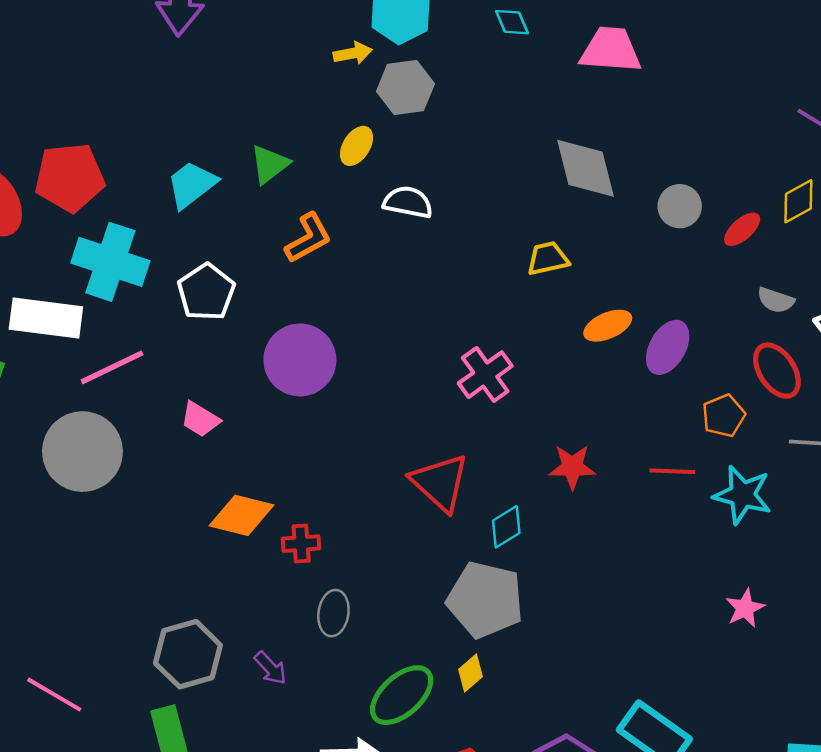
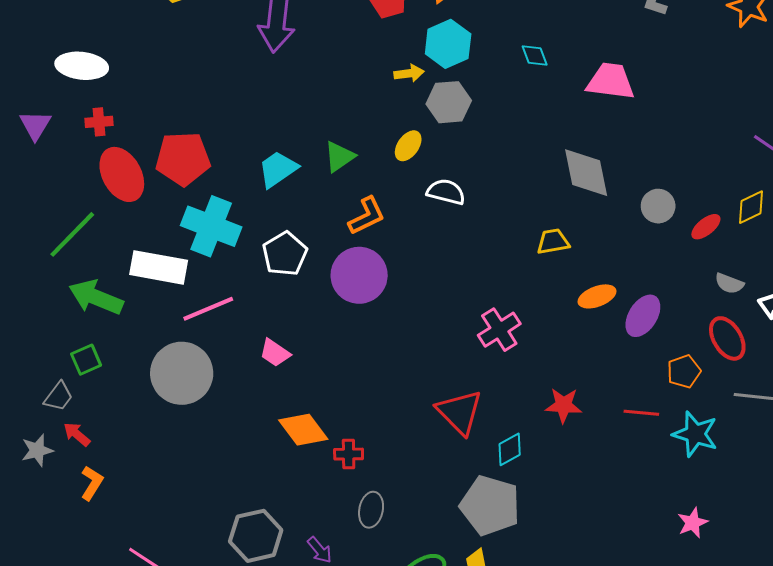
purple circle: (300, 360) -> (359, 275), moved
orange diamond: (241, 515) -> (303, 430), turned 36

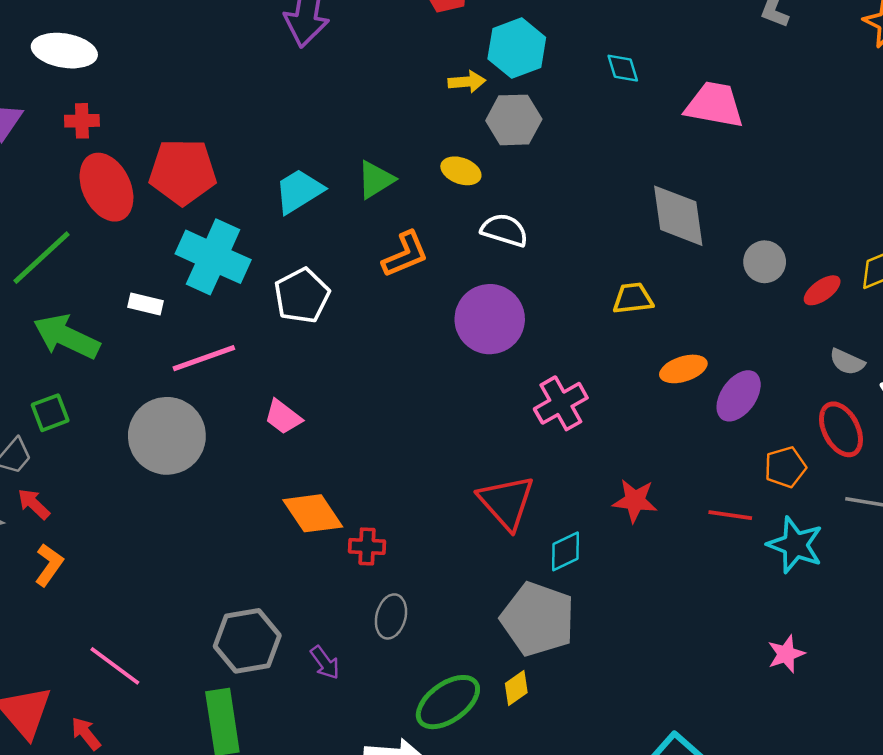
yellow ellipse: (408, 146) -> (461, 171), turned 72
white rectangle: (159, 267) -> (146, 304), size x0.5
purple circle: (359, 275) -> (490, 319), moved

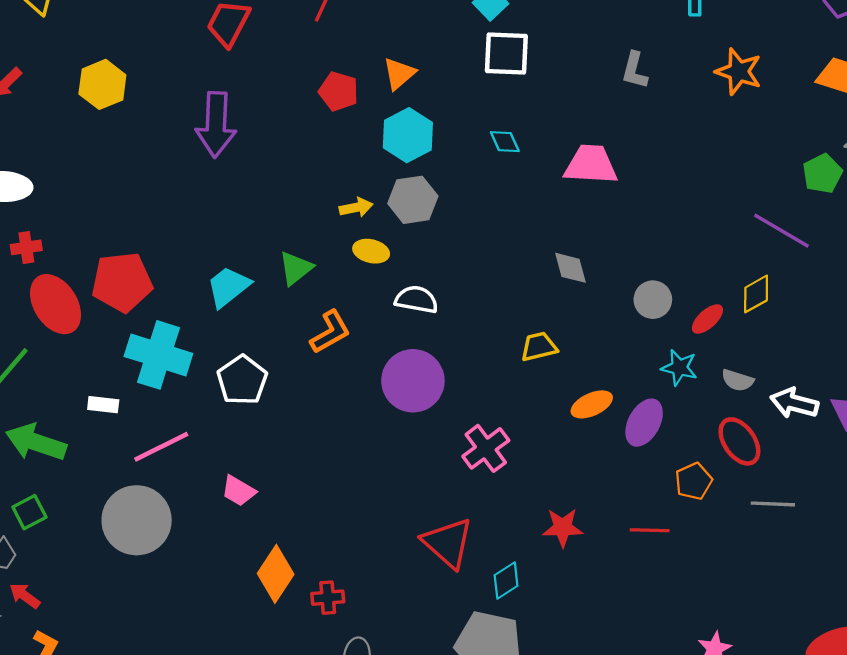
yellow arrow: (467, 82) -> (356, 208), moved
gray diamond: (678, 216) -> (571, 268), size x0.6
orange diamond: (313, 513) -> (276, 574), turned 74
cyan star: (795, 545) -> (679, 368), moved, size x0.7

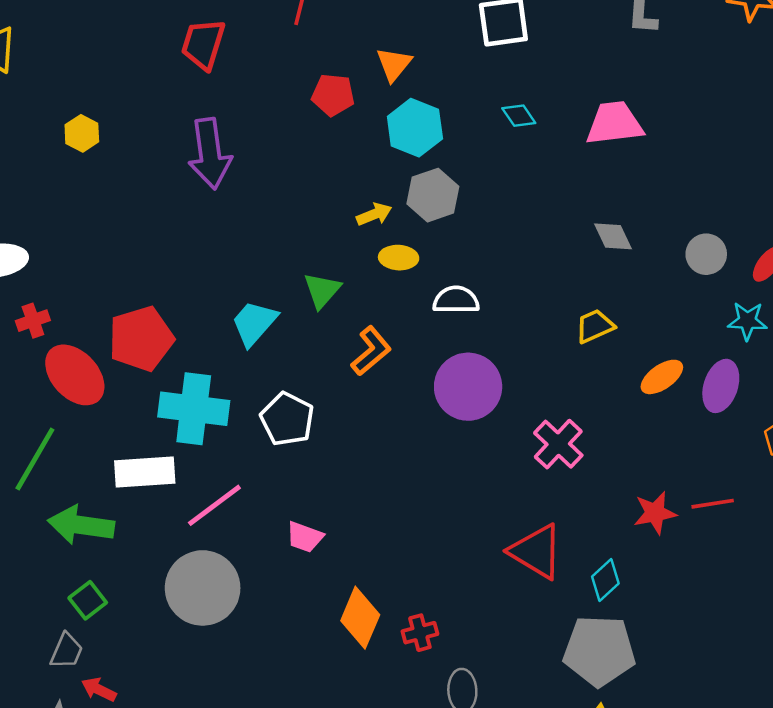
yellow hexagon: (102, 84) -> (82, 133), size x0.7
white rectangle: (103, 405) -> (145, 472), size x1.8
red line: (650, 530) -> (713, 504), moved

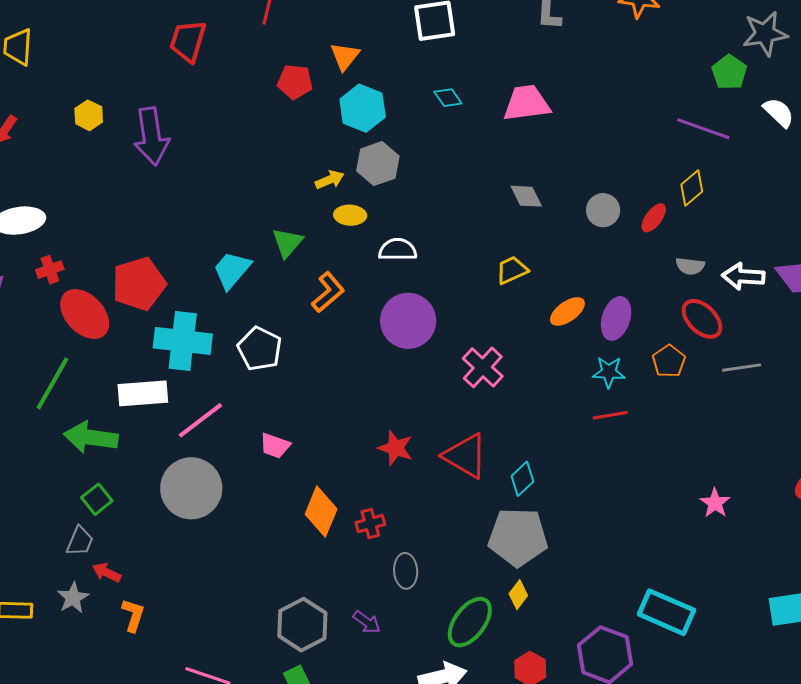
purple arrow: (210, 154) -> (151, 136), moved
cyan star: (747, 321) -> (609, 372), moved
red star: (655, 513) -> (396, 448), moved, turned 30

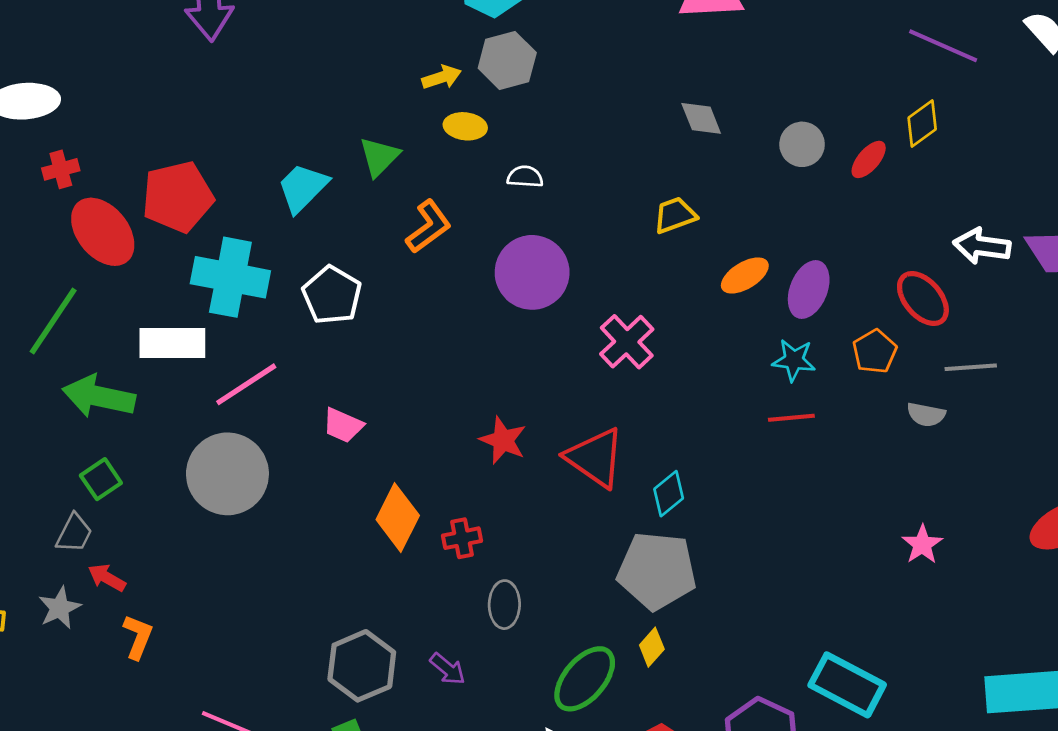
white semicircle: (398, 250) -> (525, 177), size x0.7
gray semicircle: (690, 266) -> (926, 415), moved

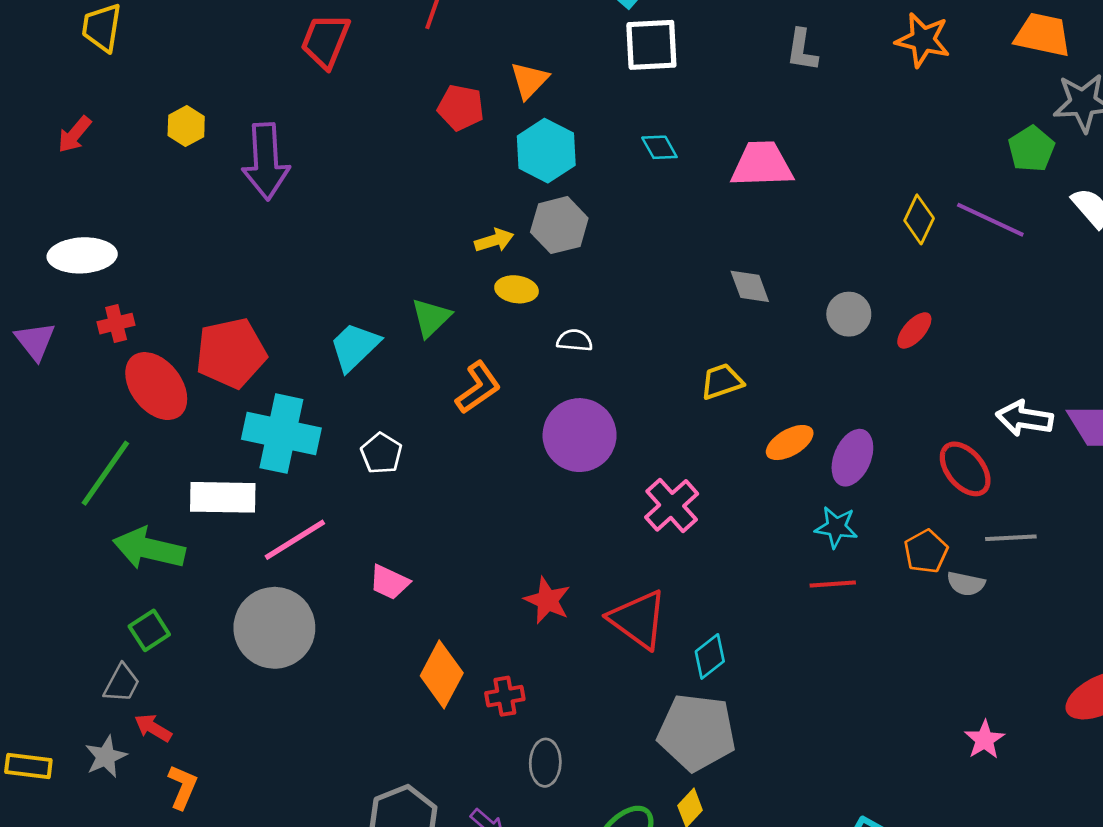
yellow diamond: (922, 123) -> (919, 219), moved, turned -30
white pentagon: (332, 295) -> (381, 453), size x0.7
orange pentagon: (875, 352) -> (926, 551), moved
pink star: (922, 544) -> (985, 740), moved

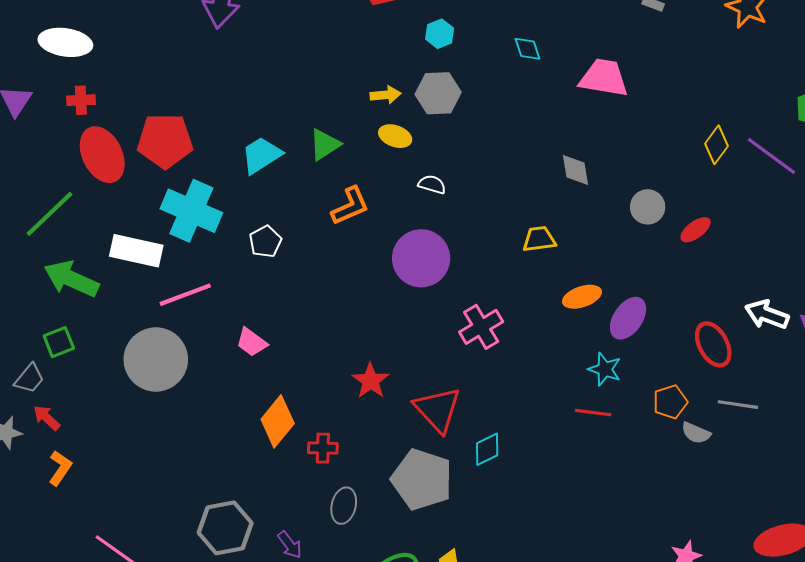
cyan hexagon: (546, 151) -> (440, 34), size x0.6
gray pentagon: (697, 732) -> (422, 479), moved

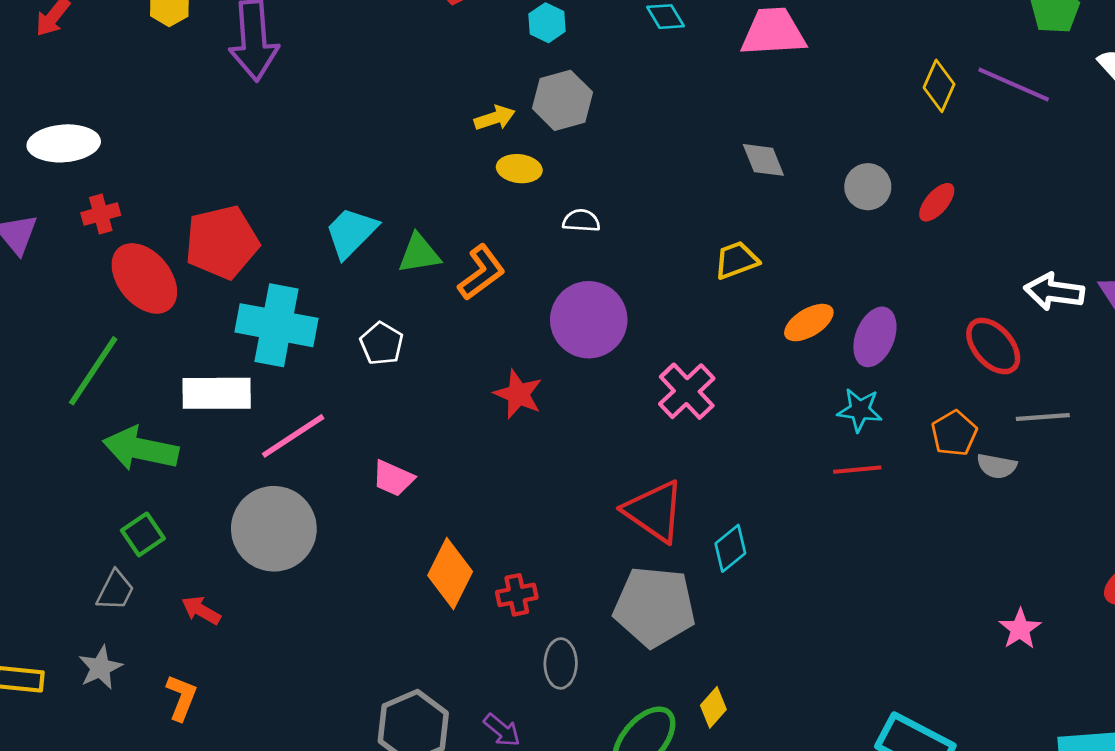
green triangle: (325, 145) -> (419, 254), moved, turned 36
red star: (371, 381) -> (518, 394), moved
red arrow: (47, 418) -> (201, 610), moved

